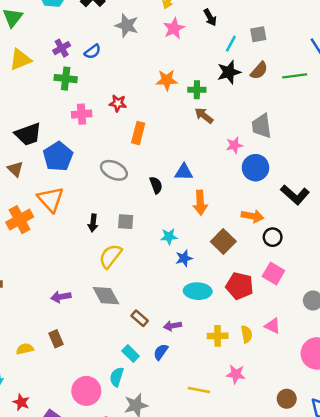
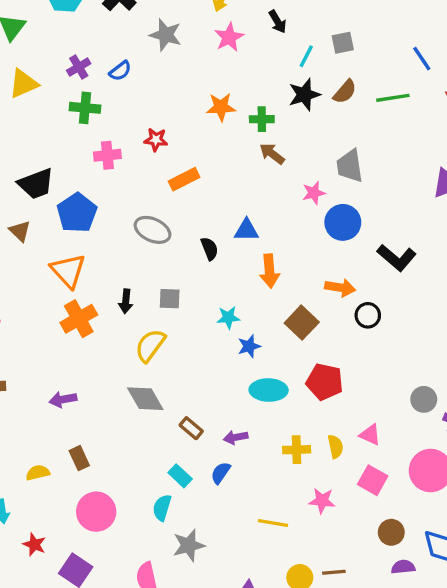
orange rectangle: (138, 133) -> (184, 179), turned 50
orange cross: (20, 220) -> (79, 319), moved
pink square: (273, 273) -> (373, 480), moved
purple arrow: (61, 297) -> (63, 399), moved
pink circle: (86, 391) -> (96, 512), moved

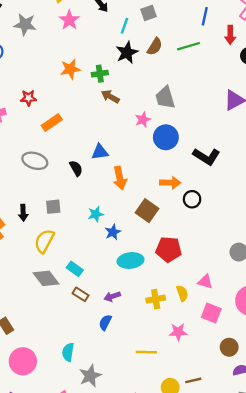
blue line: (422, 59) -> (205, 16), turned 54
cyan rectangle: (180, 476) -> (75, 269), moved

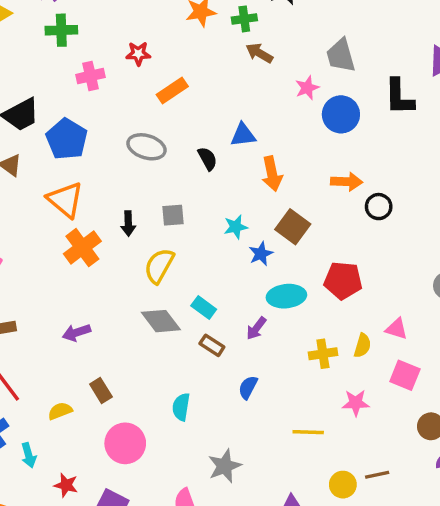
black L-shape: (206, 156) -> (399, 97), moved, turned 56
brown square: (147, 211) -> (293, 227), moved
yellow semicircle: (182, 293) -> (362, 346), turned 35
purple arrow: (112, 296) -> (256, 328), moved, turned -35
cyan semicircle: (68, 352) -> (181, 407), moved

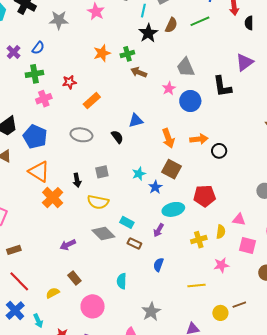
green cross: (61, 30) -> (34, 74), moved
orange arrow: (272, 174) -> (168, 138), moved
yellow semicircle: (159, 266) -> (98, 202), turned -100
purple arrow: (77, 333) -> (68, 245), moved

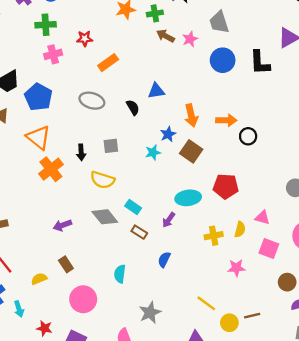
gray trapezoid: (186, 67) -> (219, 22), moved
pink star: (169, 88) -> (190, 39), moved
blue circle: (190, 101) -> (223, 60), moved
blue star: (155, 187) -> (168, 134), moved
yellow line: (196, 286) -> (206, 303), moved, turned 36

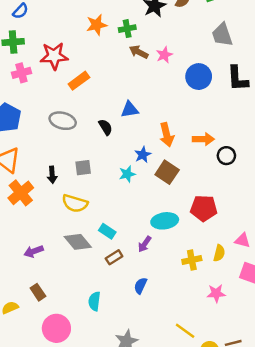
gray trapezoid: (219, 22) -> (222, 35), moved
red star: (85, 39) -> (54, 56), size x1.6
brown rectangle: (139, 232) -> (114, 257), turned -63

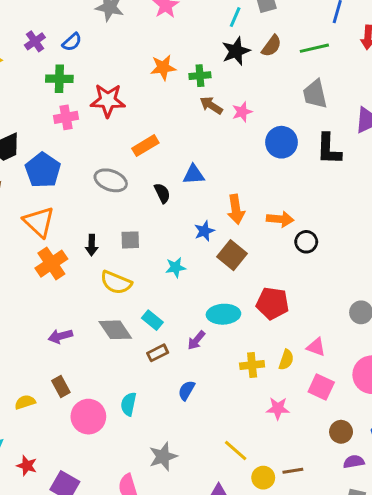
orange rectangle: (79, 81) -> (145, 146), moved
cyan star: (127, 174) -> (176, 267), moved
pink circle: (56, 328) -> (88, 417), moved

